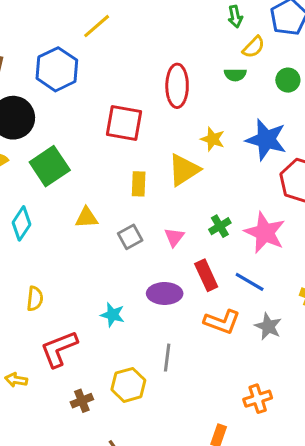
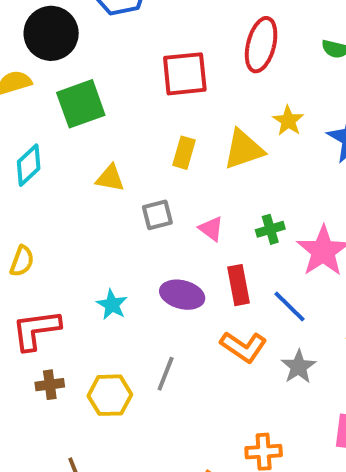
red square: (124, 123) -> (185, 74), turned -30
pink triangle: (174, 237) -> (211, 229), turned -45
brown cross: (82, 401) -> (50, 385), moved

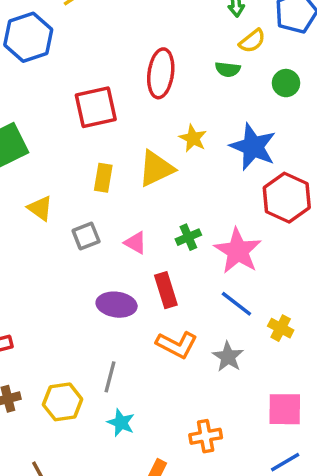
yellow triangle: (110, 178) -> (40, 208), turned 32
cyan star: (112, 305) -> (121, 423), moved
blue line: (289, 306) -> (236, 304), moved

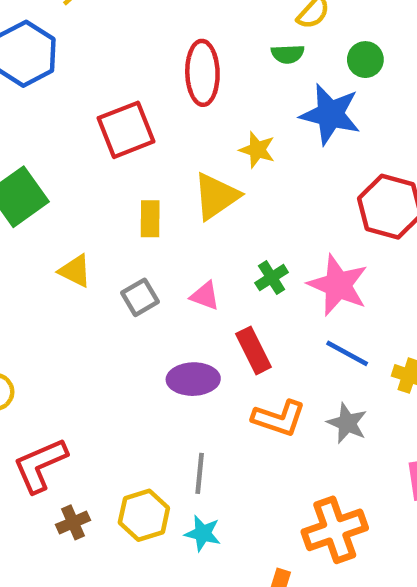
blue star: (253, 147) -> (330, 114), moved
cyan star: (121, 423) -> (203, 533), moved
orange cross: (206, 436) -> (335, 530), size x1.5

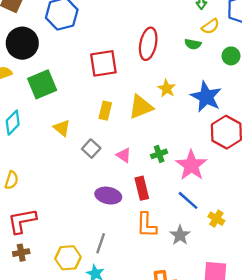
blue star: (330, 114) -> (206, 97), moved
gray square: (140, 297) -> (91, 149), turned -30
orange L-shape: (279, 418) -> (147, 225), turned 60
brown cross: (73, 522) -> (21, 253), moved

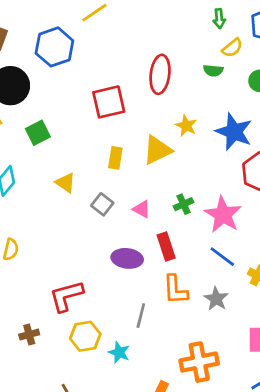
green square: (42, 84) -> (38, 133), size x0.7
red L-shape: (22, 221) -> (66, 296), moved
gray line: (101, 243) -> (141, 316), moved

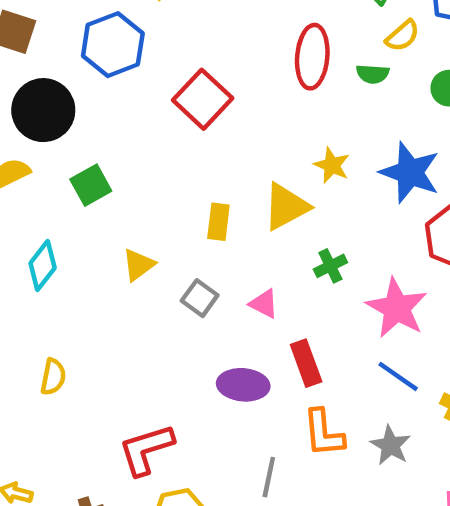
red ellipse: (160, 74) -> (312, 57), moved
red square: (109, 102) -> (203, 99), moved, turned -32
yellow triangle: (65, 183) -> (138, 265), turned 50
green cross: (184, 204) -> (330, 266), moved

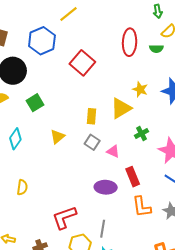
gray square: (200, 298) -> (92, 142), moved
gray line: (269, 477) -> (103, 229), moved

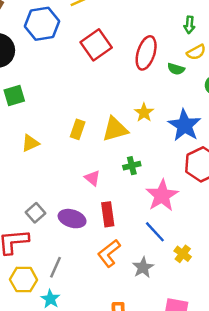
red square: (82, 63) -> (96, 45), moved
gray square: (92, 142) -> (35, 213), moved
orange L-shape: (142, 207) -> (109, 253), turned 45

